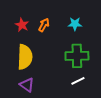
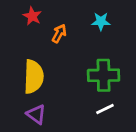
cyan star: (75, 24) -> (101, 21), moved
red star: (22, 25) -> (32, 16), moved

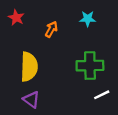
red star: (32, 16) -> (16, 18), moved
white line: (105, 109) -> (102, 95), moved

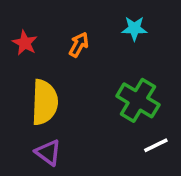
red star: (16, 18) -> (25, 43), moved
green cross: (90, 66) -> (138, 100), turned 32

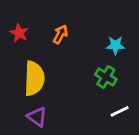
cyan star: (134, 29) -> (115, 45), moved
green cross: (138, 100) -> (106, 77), size x0.7

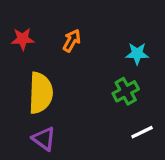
red star: (19, 33) -> (23, 39), turned -30
green cross: (106, 77) -> (126, 91), turned 30

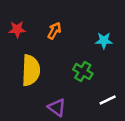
green cross: (126, 91) -> (83, 72), moved, turned -30
purple triangle: (44, 139) -> (57, 107), moved

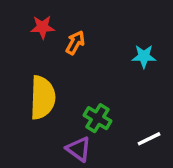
red star: (17, 29) -> (43, 27), moved
green cross: (83, 72) -> (98, 118), moved

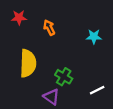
red star: (43, 27) -> (19, 18), moved
orange arrow: (75, 43) -> (49, 28), turned -56

